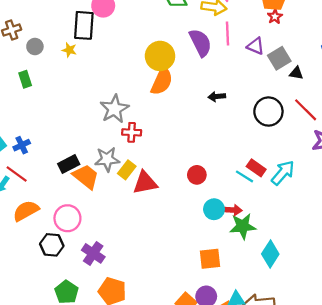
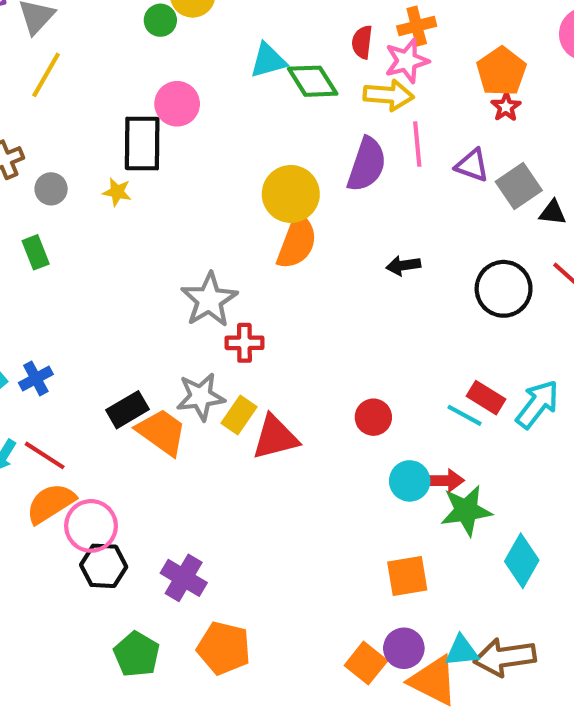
purple semicircle: (200, 43) -> (367, 164), turned 48
red line: (17, 174) -> (45, 455), moved
pink circle: (67, 218) -> (91, 526), moved

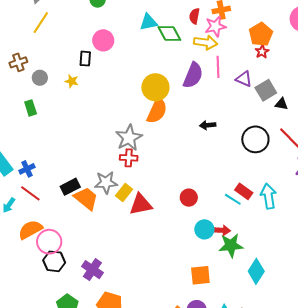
black rectangle: (142, 143) -> (85, 59), size x0.6
gray star: (209, 300) -> (129, 138), moved
cyan arrow: (537, 404) -> (268, 196), turned -50
red line: (45, 455) -> (30, 193), moved

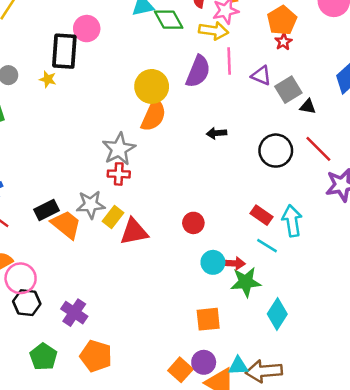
black rectangle: (85, 59) -> (64, 51), size x1.8
cyan line: (233, 199) -> (267, 246), moved

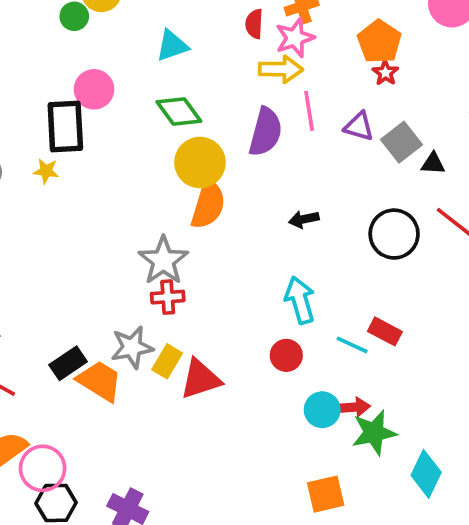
green diamond: (169, 20) -> (179, 112), moved
cyan arrow: (292, 221) -> (300, 300), moved
cyan line: (267, 246) -> (352, 345), moved

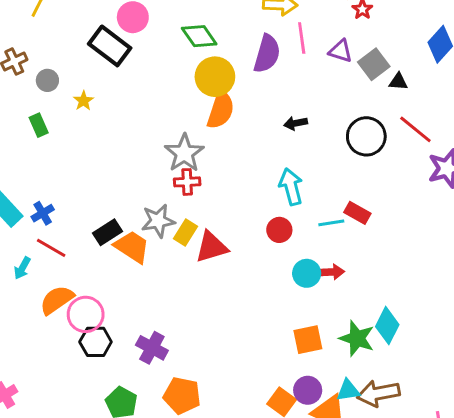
black rectangle: (65, 127) -> (110, 46), turned -51
yellow star: (46, 171) -> (83, 101), moved, turned 30
cyan line: (352, 345) -> (331, 223), turned -35
green star: (374, 433) -> (357, 338), moved, turned 30

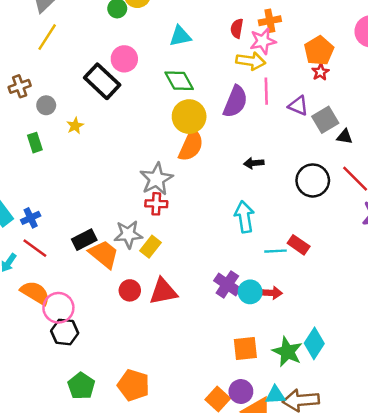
red circle: (279, 230) -> (130, 290), moved
red triangle: (211, 247) -> (163, 291), moved
orange semicircle: (57, 300) -> (35, 293), turned 60
purple cross: (152, 348) -> (227, 285), moved

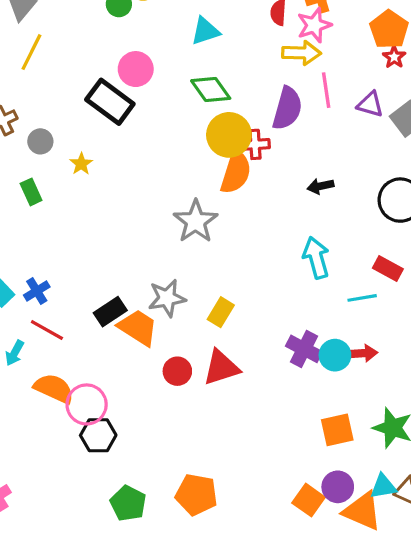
red cross: (156, 204) -> (255, 144), moved
red rectangle: (299, 245) -> (388, 268), moved
yellow rectangle: (151, 247) -> (221, 312), moved

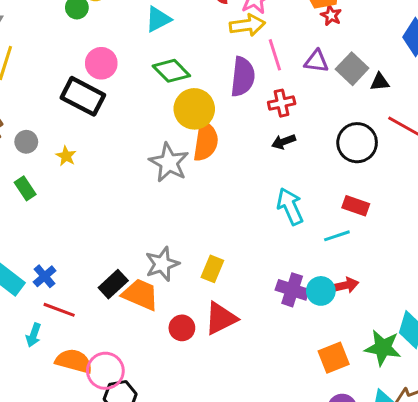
red cross: (255, 144) -> (282, 103), moved
gray star: (196, 221) -> (169, 163), moved

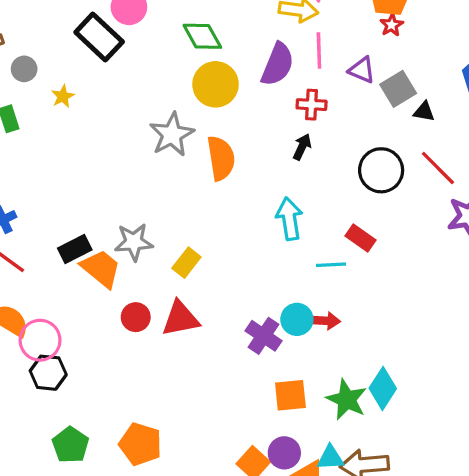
orange semicircle: (206, 141) -> (221, 158), moved, turned -33
black arrow: (284, 142) -> (302, 147), turned 120
purple cross: (292, 290) -> (264, 336), moved

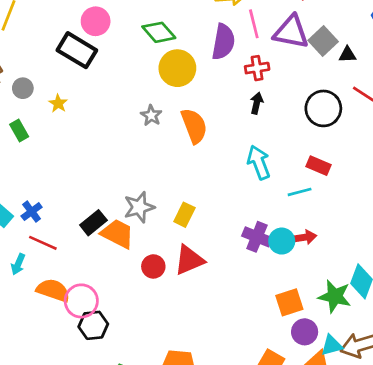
purple triangle: (362, 70) -> (291, 32), size x1.6
gray star: (172, 135) -> (151, 115), size x0.6
purple cross: (264, 336) -> (257, 237), moved
purple circle: (284, 453) -> (305, 332), moved

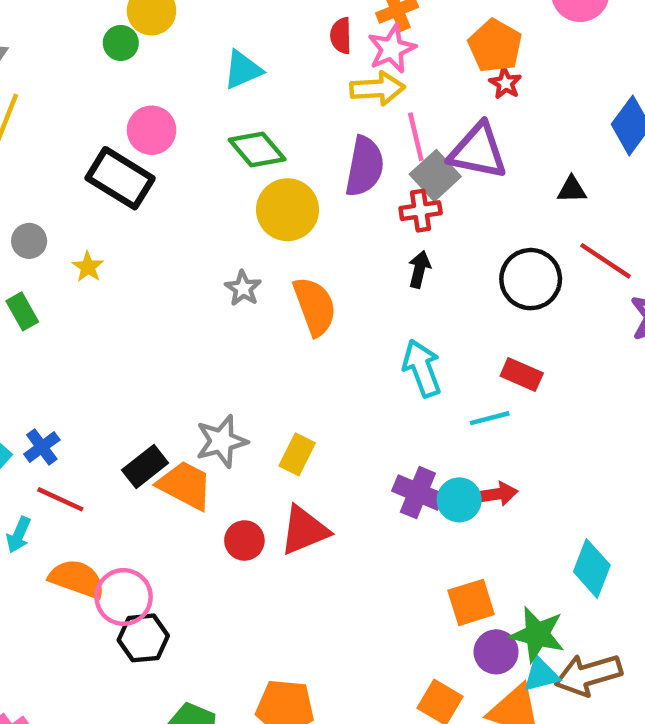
gray square: (323, 41) -> (435, 175), moved
green star: (335, 296) -> (537, 634), moved

